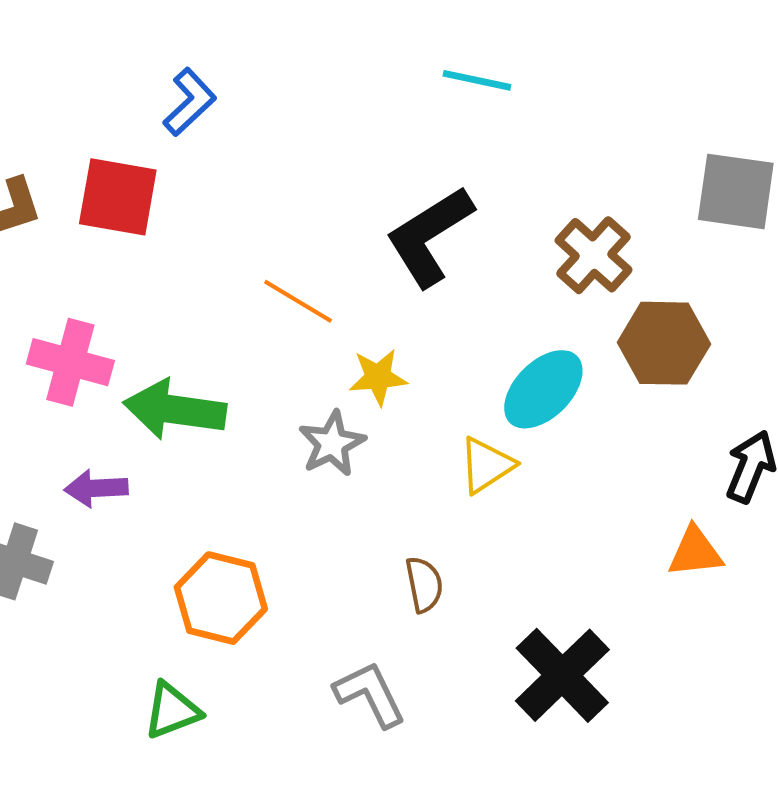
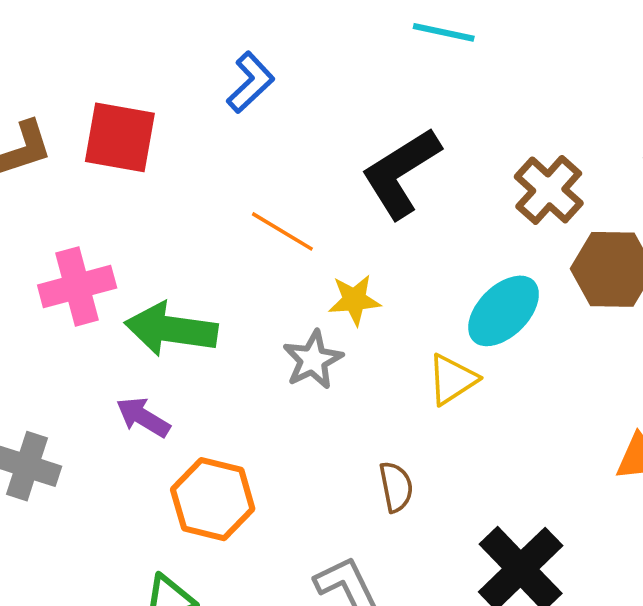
blue L-shape: (190, 102) -> (251, 82), moved
pink cross: (70, 362) -> (77, 286), turned -30
purple arrow: (96, 488) -> (143, 417), moved, turned 34

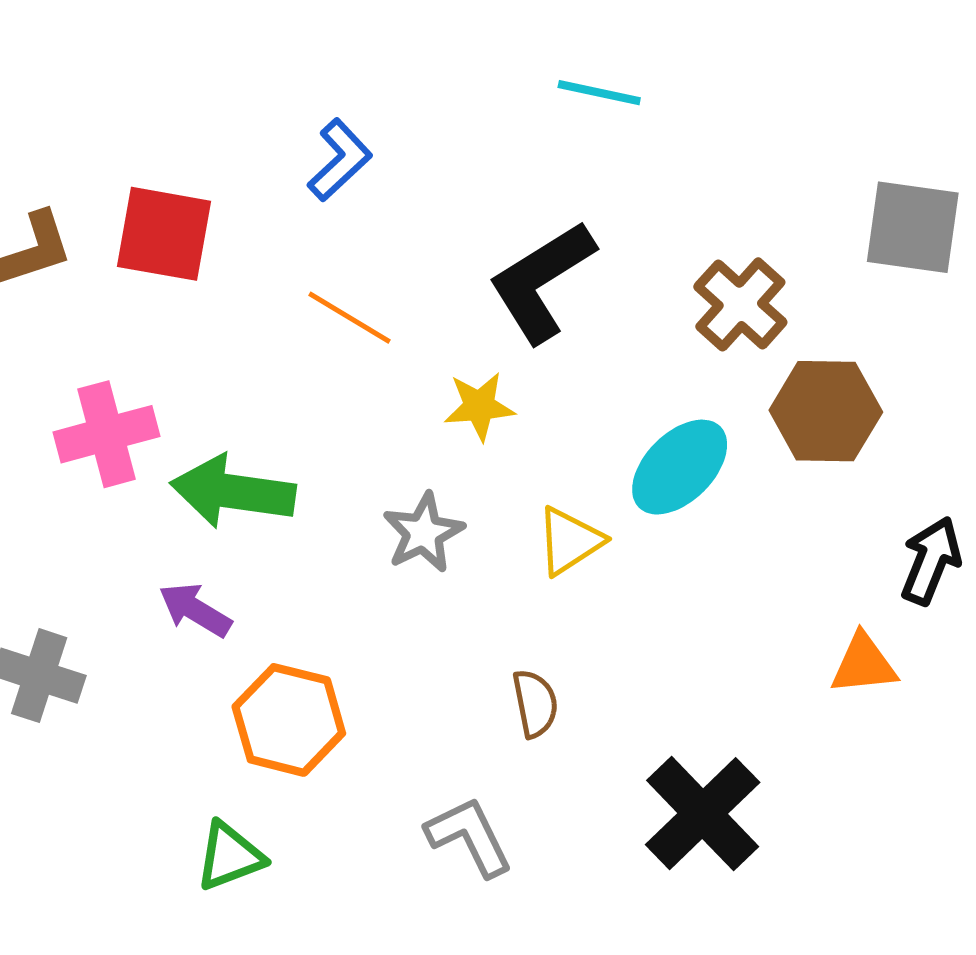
orange line: (282, 231) -> (350, 318), moved
yellow star: (354, 300) -> (479, 406), moved
yellow triangle: (452, 379) -> (570, 541), moved

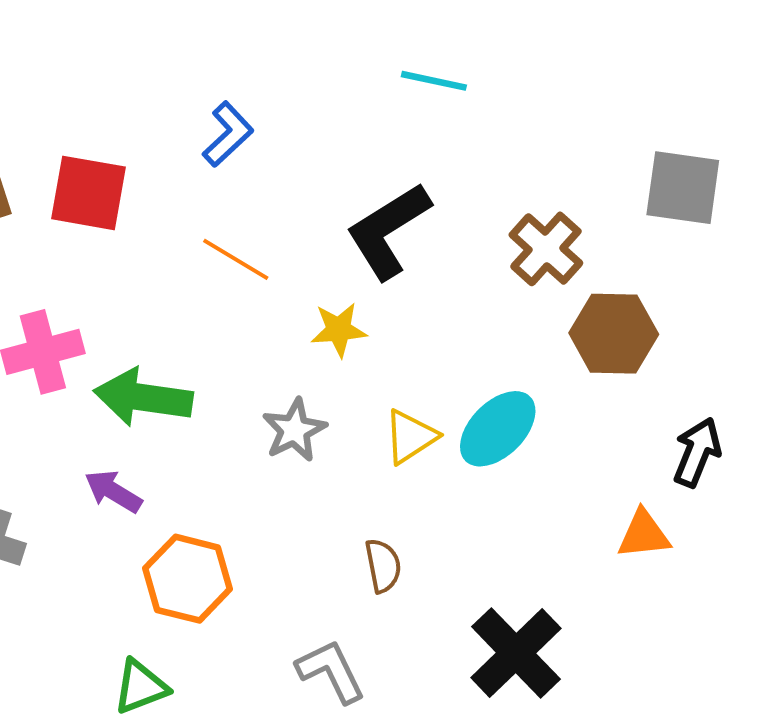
cyan ellipse: (680, 467) -> (498, 429), moved

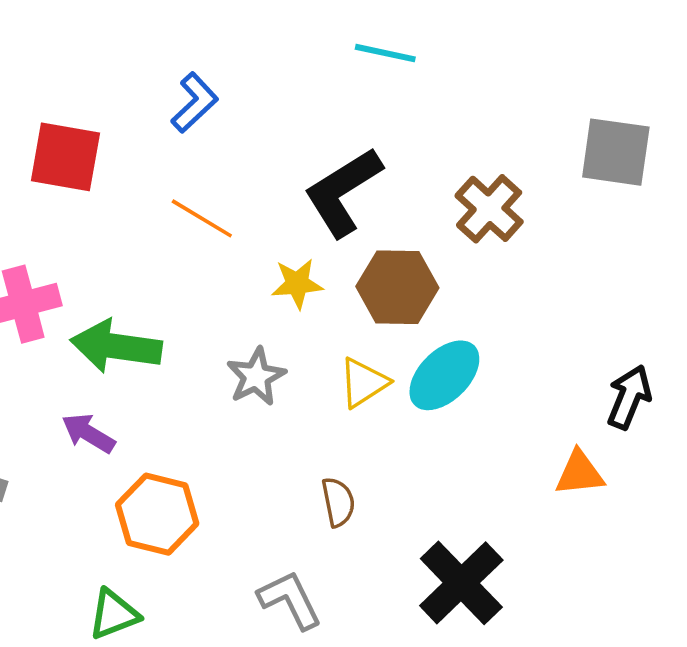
brown hexagon: (614, 334) -> (397, 287), moved

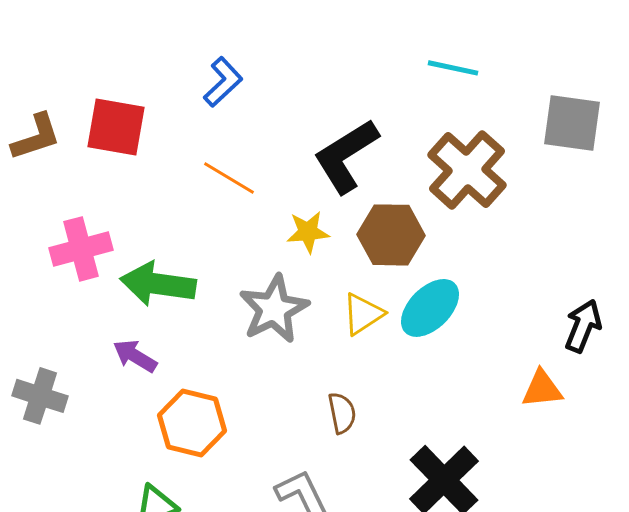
cyan line: (385, 53) -> (453, 68), moved
brown cross: (489, 209) -> (467, 170), size x1.4
gray star: (256, 377) -> (274, 309), size x1.4

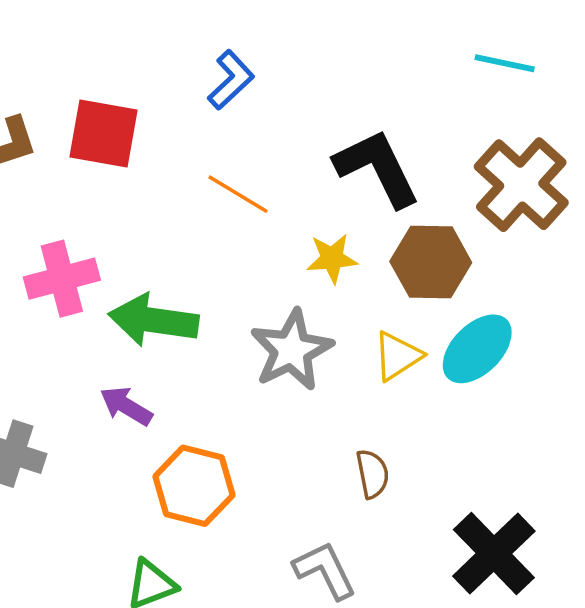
black L-shape: (346, 156) -> (377, 168), turned 96

